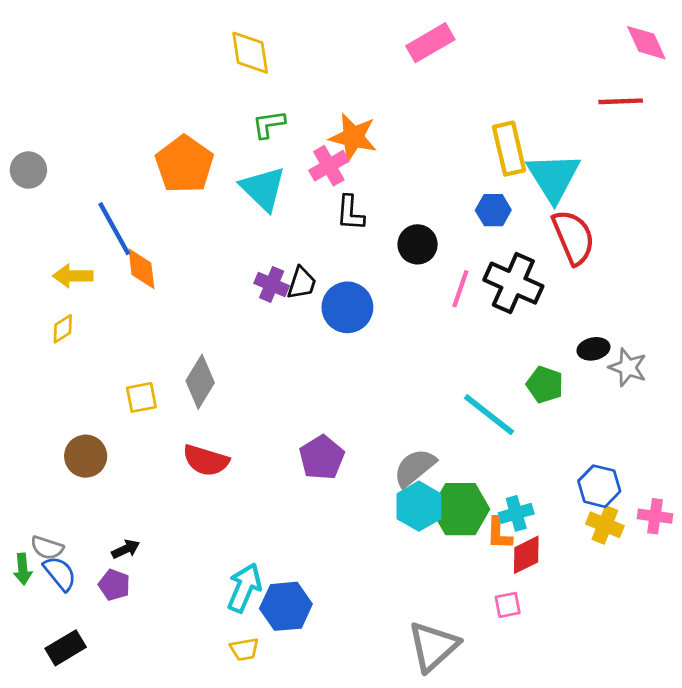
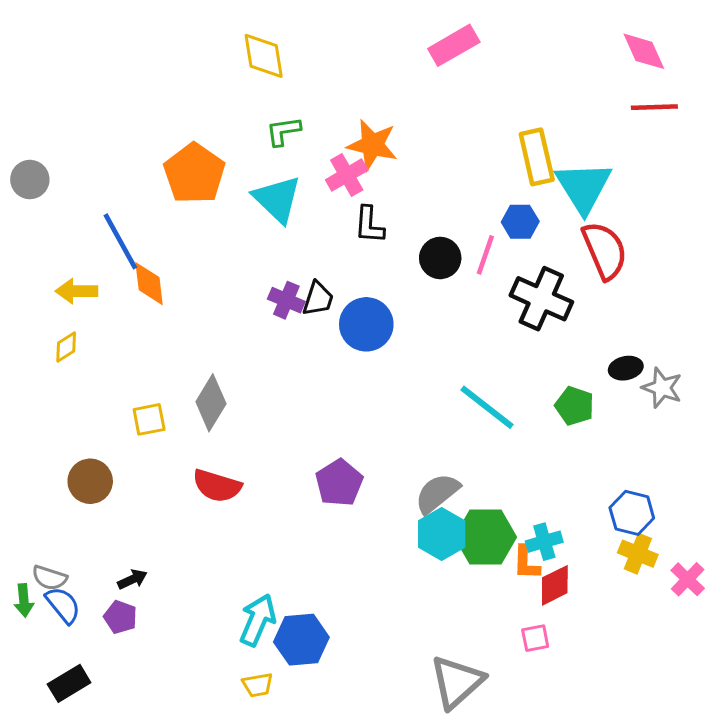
pink diamond: (646, 43) -> (644, 51), moved
pink line: (460, 289) -> (485, 255), moved
cyan line: (489, 415) -> (487, 407), moved
pink cross: (655, 516) -> (688, 579), moved, turned 36

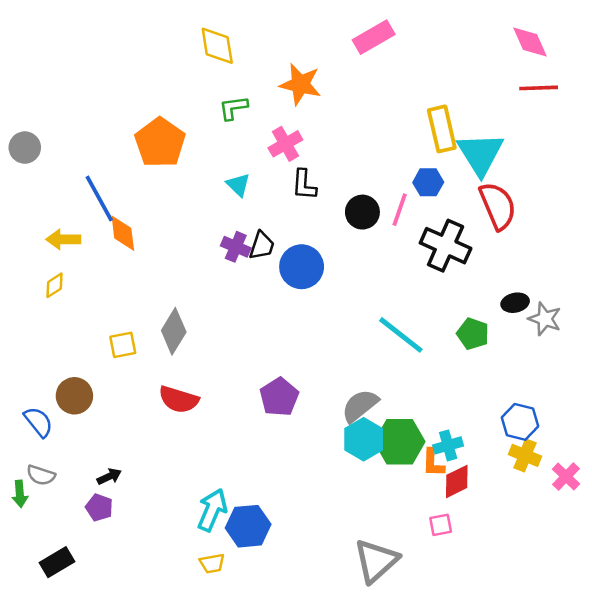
orange star: (372, 145) -> (300, 84), moved
cyan triangle: (277, 199) -> (238, 185), moved, size x0.6
blue semicircle: (63, 605) -> (38, 422), moved

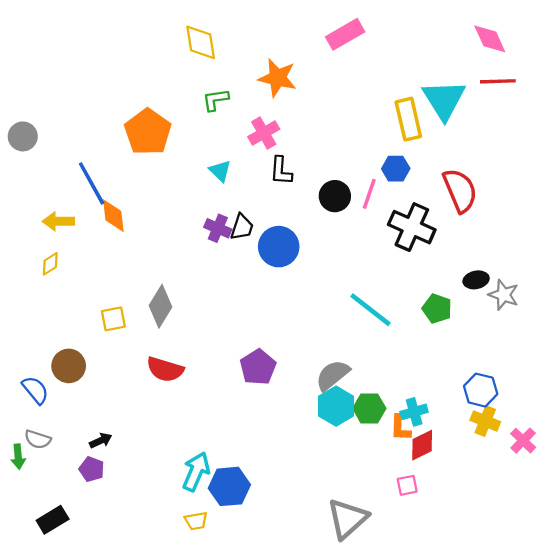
cyan triangle: (480, 154) -> (444, 100), moved
green hexagon: (400, 442) -> (369, 408), size x0.7

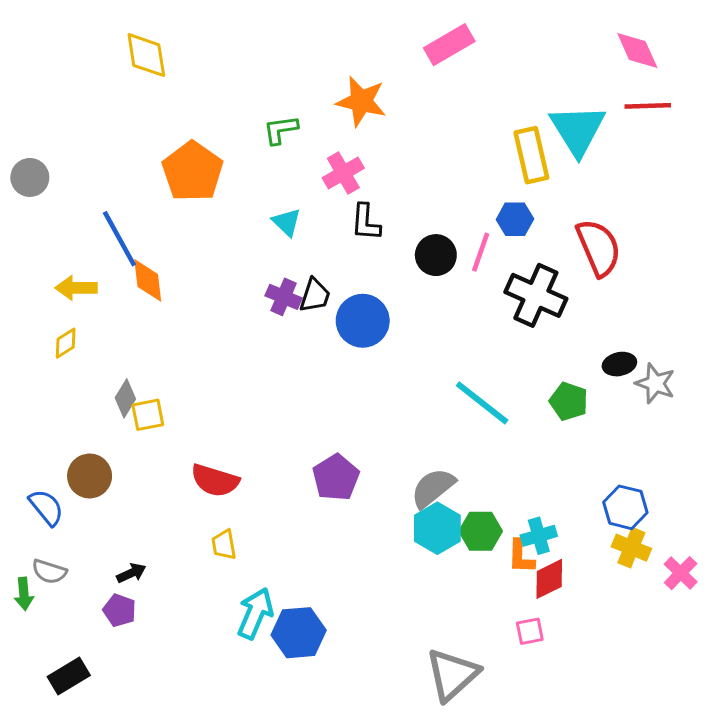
yellow diamond: (201, 42) -> (146, 55), moved
gray diamond: (160, 306) -> (125, 398), moved, size x0.7
yellow trapezoid: (196, 521) -> (224, 545), moved, turned 90

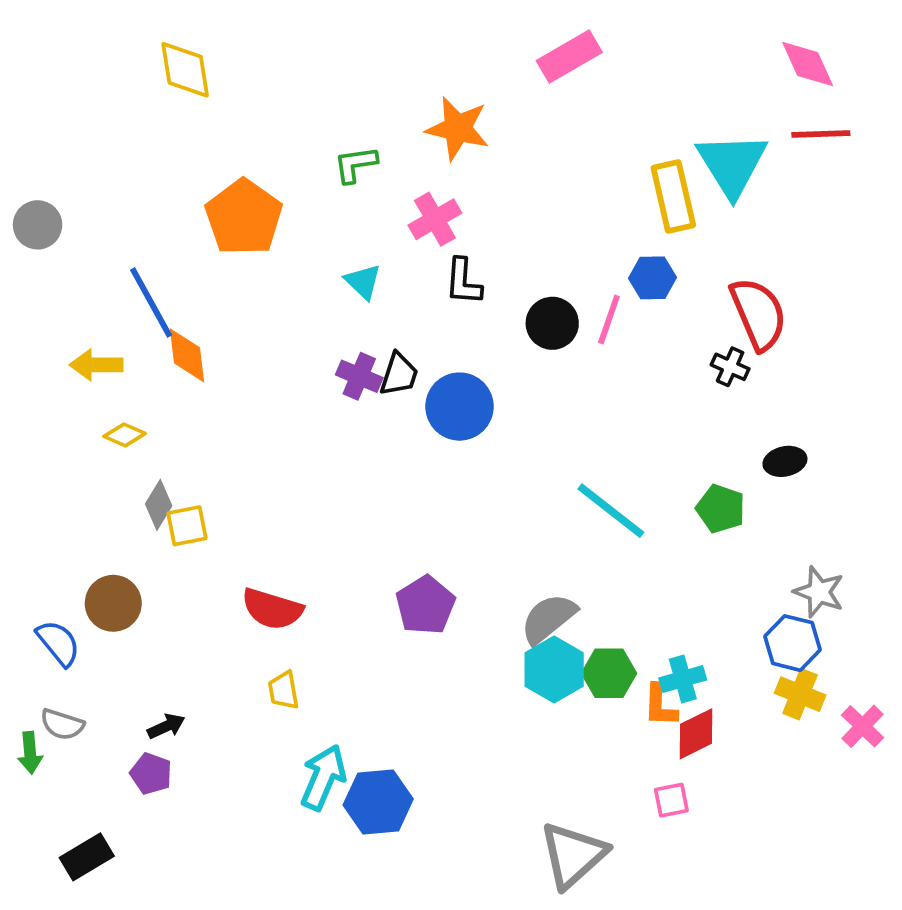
black cross: (536, 295) -> (730, 367), moved, size x0.5
yellow diamond: (66, 343) -> (125, 435), moved, turned 56
gray star: (655, 383) -> (819, 592), moved

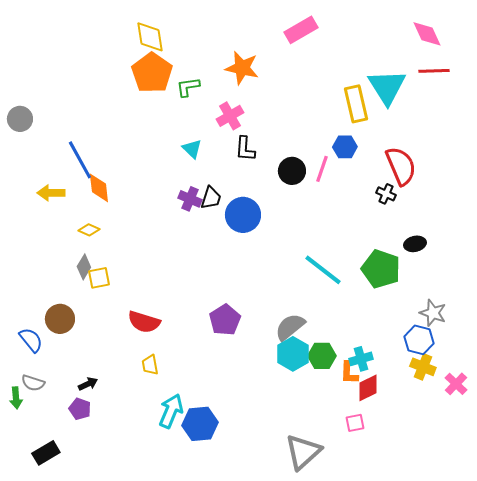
yellow diamond: (185, 70) -> (150, 37), moved
orange pentagon: (244, 217) -> (152, 73), moved
yellow diamond: (125, 435) -> (89, 230), moved
green pentagon: (721, 509) -> (381, 269), size x1.5

